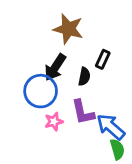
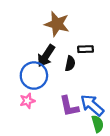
black rectangle: (103, 59) -> (85, 49), turned 64
purple L-shape: (83, 112) -> (69, 106), moved
pink star: (54, 122) -> (27, 101), moved

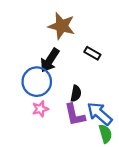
black rectangle: (85, 49) -> (92, 53), turned 32
black semicircle: (70, 63) -> (76, 93), moved
pink star: (27, 101) -> (40, 109), moved

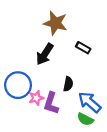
blue circle: (37, 82) -> (18, 85), moved
purple L-shape: (75, 115) -> (51, 103), moved, turned 30
green semicircle: (105, 134) -> (85, 119), moved, turned 133

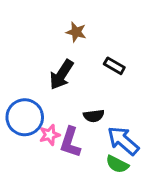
brown star: (55, 23) -> (76, 32), size x0.6
black semicircle: (68, 84) -> (94, 116), turned 72

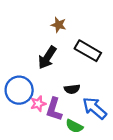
black rectangle: (114, 66) -> (88, 51), size x1.6
green semicircle: (117, 164) -> (74, 126), moved

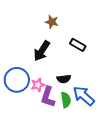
black rectangle: (88, 51) -> (78, 45), size x0.7
pink star: (38, 104) -> (38, 85), moved
green semicircle: (74, 126) -> (66, 100), moved, turned -126

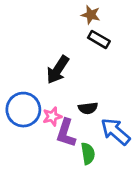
brown star: (52, 22) -> (91, 15), moved
black rectangle: (78, 45) -> (99, 39), moved
green semicircle: (66, 100) -> (88, 154), moved

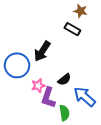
brown star: (91, 15) -> (81, 11), moved
black semicircle: (88, 108) -> (64, 80), turned -32
blue circle: (23, 110) -> (17, 65), moved

